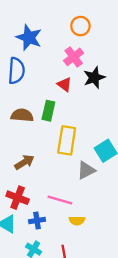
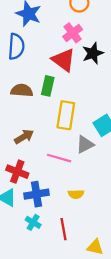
red triangle: (64, 84) -> (64, 60), size x1.6
pink line: (60, 200) -> (59, 158), moved
blue cross: (37, 221) -> (36, 194), size x1.5

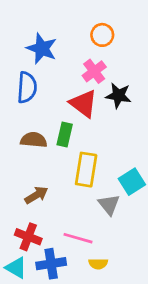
black star: (93, 53) -> (118, 96), turned 30
gray triangle: (85, 145) -> (109, 205), turned -42
pink line: (59, 158) -> (78, 238), moved

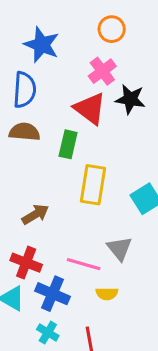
brown semicircle: (34, 140) -> (24, 132), moved
gray triangle: (109, 205) -> (119, 249), moved
blue cross: (51, 264) -> (52, 294), turned 32

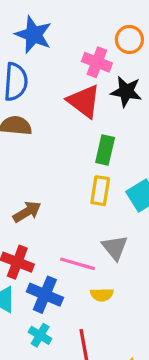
orange circle: (112, 29) -> (129, 40), moved
pink cross: (102, 71) -> (97, 62), turned -32
green rectangle: (68, 144) -> (105, 150), moved
yellow rectangle: (93, 185) -> (100, 191), moved, size x0.7

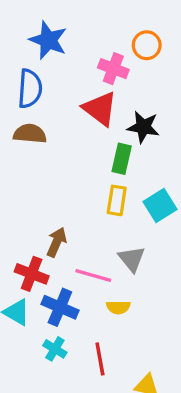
black star: (126, 92) -> (143, 127), moved
brown arrow: (27, 212) -> (57, 242), moved, turned -36

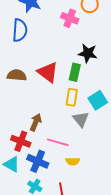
red triangle: (100, 109) -> (48, 72), moved
brown semicircle: (30, 134) -> (17, 75), moved
gray triangle: (132, 259) -> (81, 119), moved

